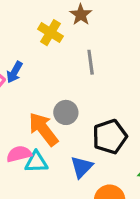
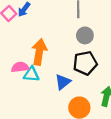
gray circle: (66, 112) -> (85, 35), moved
orange arrow: (43, 129) -> (39, 52), turned 40

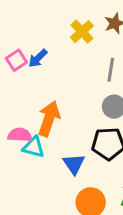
blue triangle: (63, 82) -> (74, 164), turned -35

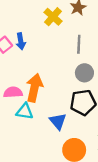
blue arrow: (38, 58) -> (21, 41), turned -49
pink semicircle: (20, 135) -> (13, 92), moved

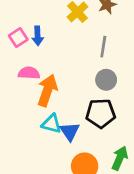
pink semicircle: (13, 92) -> (29, 73), moved
cyan triangle: (25, 111) -> (51, 124), moved

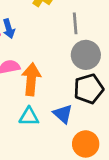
gray circle: (106, 80) -> (86, 55), size x1.4
cyan triangle: (51, 124) -> (29, 117), moved

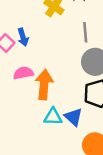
cyan triangle: (29, 117) -> (53, 117), moved

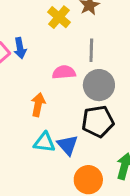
pink semicircle: (23, 73) -> (64, 72), moved
orange arrow: (44, 85) -> (38, 105), size x0.7

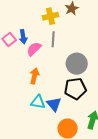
yellow cross: (59, 17) -> (50, 16), turned 35
gray line: (91, 50) -> (53, 39), moved
pink semicircle: (64, 72) -> (34, 49), moved, turned -42

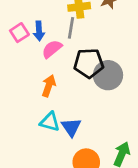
gray line: (53, 39) -> (71, 28), moved
black pentagon: (75, 89) -> (89, 63), moved

